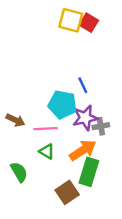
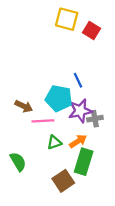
red square: (89, 23) -> (92, 31), moved
brown arrow: (15, 120) -> (24, 106), moved
orange arrow: (83, 150) -> (78, 141), size x0.7
green triangle: (47, 151) -> (54, 142), moved, turned -49

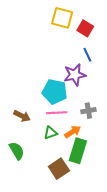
blue line: (78, 80) -> (87, 55), moved
brown arrow: (24, 106) -> (22, 116), moved
purple star: (80, 111) -> (75, 75), moved
pink line: (43, 121) -> (57, 113), moved

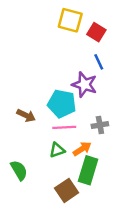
purple star: (75, 75) -> (84, 85), turned 30
brown arrow: (22, 116) -> (26, 115), moved

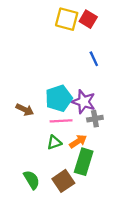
red square: (96, 32) -> (88, 19), moved
purple star: (84, 85) -> (84, 102), moved
cyan pentagon: (62, 104) -> (59, 98), turned -30
green semicircle: (19, 170) -> (32, 180), moved

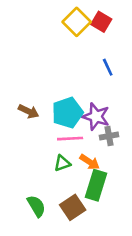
yellow square: (67, 19) -> (77, 22), turned 30
brown arrow: (25, 110) -> (29, 111), moved
orange arrow: (78, 141) -> (90, 162), turned 66

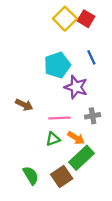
brown arrow: (29, 111) -> (24, 105), moved
cyan pentagon: (67, 113) -> (57, 65), moved
purple star: (96, 117) -> (76, 87), moved
green rectangle: (96, 185) -> (82, 158), turned 30

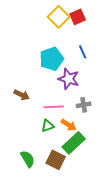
red square: (86, 19) -> (78, 17), turned 35
brown square: (62, 177) -> (56, 160), turned -30

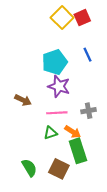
purple star: (69, 79) -> (59, 86), moved
green rectangle: (74, 143) -> (78, 151), turned -65

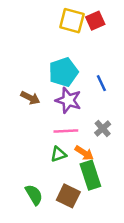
yellow square: (62, 18) -> (72, 21), turned -30
blue line: (87, 55) -> (101, 83), moved
brown arrow: (23, 100) -> (30, 98), moved
gray cross: (89, 111) -> (103, 128), turned -32

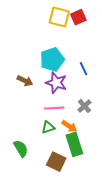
green semicircle: (34, 195) -> (21, 148), moved

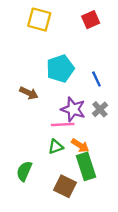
yellow square: (59, 17) -> (39, 20), moved
purple star: (56, 83) -> (73, 109), moved
gray cross: (84, 106) -> (100, 109), moved
green semicircle: (21, 148) -> (24, 171), turned -126

